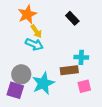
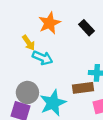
orange star: (27, 14) -> (49, 23), moved
yellow arrow: (36, 31) -> (29, 43), moved

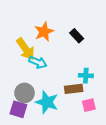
yellow arrow: (29, 43) -> (26, 49), size x1.6
cyan star: (53, 103) -> (47, 102), turned -30

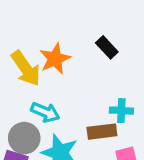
orange star: (44, 32) -> (55, 59), moved
cyan arrow: (38, 62) -> (45, 112), moved

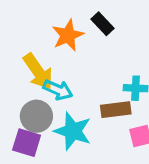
black rectangle: (107, 47) -> (102, 24), moved
yellow arrow: (26, 68) -> (38, 72), moved

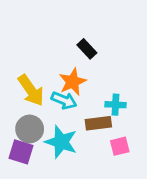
orange star: (68, 35) -> (73, 82), moved
cyan arrow: (58, 90) -> (64, 100), moved

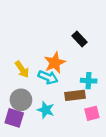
black rectangle: (87, 49) -> (80, 39), moved
yellow arrow: (31, 90) -> (22, 69), size x0.7
cyan star: (61, 142) -> (46, 110), size x0.7

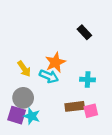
black rectangle: (80, 39) -> (84, 32), moved
brown rectangle: (75, 95) -> (75, 106), moved
cyan star: (46, 110) -> (32, 116), moved

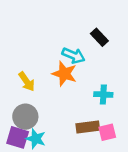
orange star: (55, 62) -> (64, 74), turned -30
cyan arrow: (49, 76) -> (73, 55), moved

